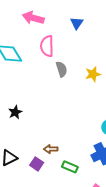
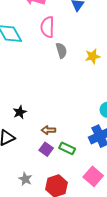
black star: (15, 112) -> (20, 112), moved
purple square: (37, 164) -> (46, 149), moved

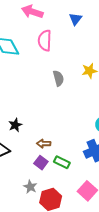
gray semicircle: (61, 51) -> (58, 78), moved
gray star: (25, 179) -> (30, 187), moved

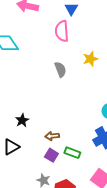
pink semicircle: (45, 41) -> (62, 31), moved

